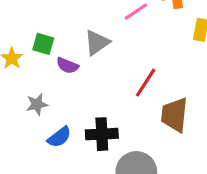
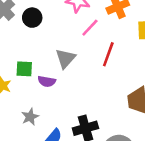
red line: (146, 83) -> (108, 54), moved

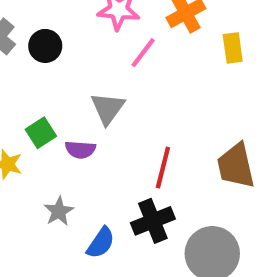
red line: (108, 54) -> (163, 168), moved
green square: (24, 69) -> (41, 133), turned -30

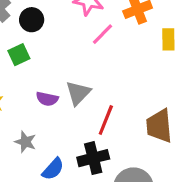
gray triangle: (108, 108) -> (78, 93), moved
green square: (41, 133) -> (19, 55), moved
gray star: (59, 211) -> (25, 142), turned -30

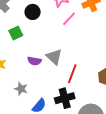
black circle: (32, 20) -> (33, 12), moved
gray triangle: (78, 93) -> (54, 57), turned -30

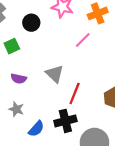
pink line: (69, 19) -> (83, 40), moved
purple semicircle: (34, 61) -> (19, 79), moved

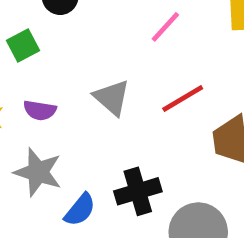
red line: (75, 93) -> (183, 99), moved, turned 40
gray star: (16, 109) -> (38, 172), size x1.5

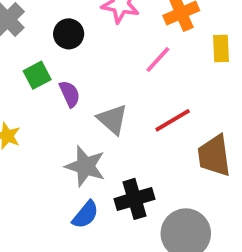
purple semicircle: (40, 110) -> (70, 94), moved, turned -124
gray star: (38, 172) -> (85, 166), moved

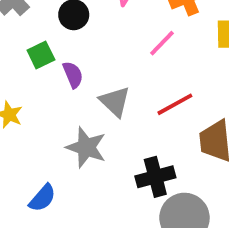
black cross: (134, 199) -> (155, 177), moved
blue semicircle: (85, 215) -> (42, 198), moved

